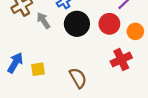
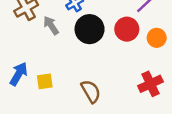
red cross: (121, 60) -> (150, 84), moved

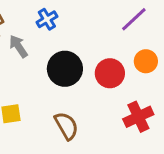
black circle: (90, 29) -> (65, 69), moved
red circle: (127, 29) -> (110, 73), moved

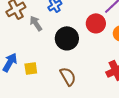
red circle: (110, 73) -> (96, 23), moved

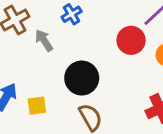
black circle: (67, 38) -> (82, 78), moved

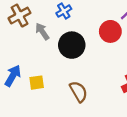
black circle: (82, 78) -> (72, 45), moved

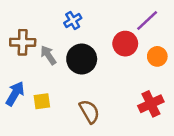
brown cross: (20, 16) -> (23, 42), moved, turned 30
gray arrow: (42, 31) -> (48, 55), moved

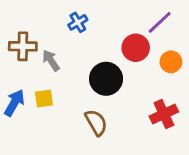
black circle: (82, 59) -> (106, 79), moved
yellow square: (42, 101) -> (44, 99), moved

